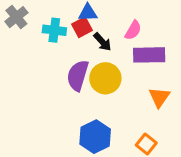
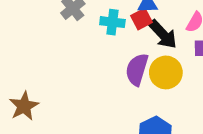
black arrow: (102, 42) -> (163, 34), size x1.5

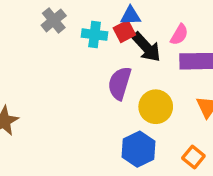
yellow circle: (166, 72) -> (156, 107), moved

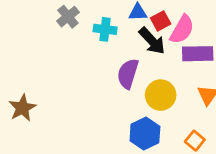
red square: (124, 31) -> (161, 21), moved
pink semicircle: (179, 35) -> (182, 29), size x1.5

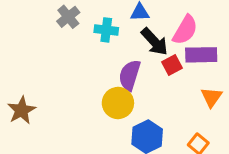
red square: (161, 21) -> (172, 65), moved
yellow circle: (161, 95) -> (118, 103), moved

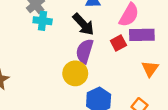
cyan cross: (106, 30) -> (43, 21), moved
black arrow: (154, 42) -> (83, 24), moved

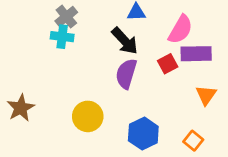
cyan cross: (43, 21) -> (62, 37), moved
yellow circle: (75, 73) -> (88, 116), moved

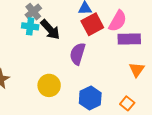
black arrow: (125, 41) -> (50, 30), moved
red square: (168, 64) -> (92, 24), moved, size x1.5

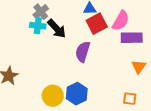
yellow circle: (49, 85) -> (53, 96), moved
blue hexagon: (90, 98) -> (77, 94), moved
orange square: (127, 103) -> (130, 99), turned -32

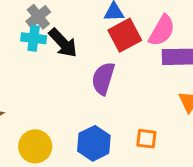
yellow circle: (53, 96) -> (35, 146), moved
orange square: (130, 99) -> (146, 139), moved

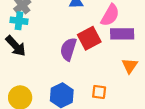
red square: (125, 35) -> (89, 38), moved
black arrow: (63, 43) -> (16, 46), moved

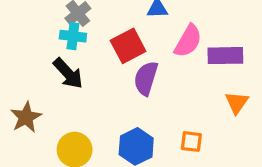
pink semicircle: (110, 15) -> (188, 41), moved
red square: (89, 38) -> (128, 46), moved

